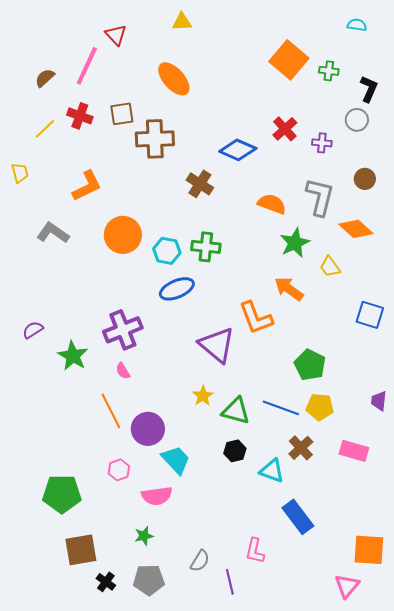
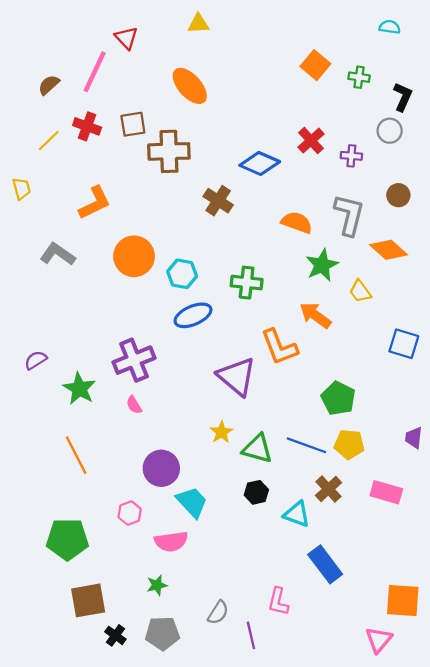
orange square: (289, 60) -> (315, 65), size x0.7
green cross: (206, 247) -> (247, 283), moved
orange line: (111, 411) -> (76, 455), moved

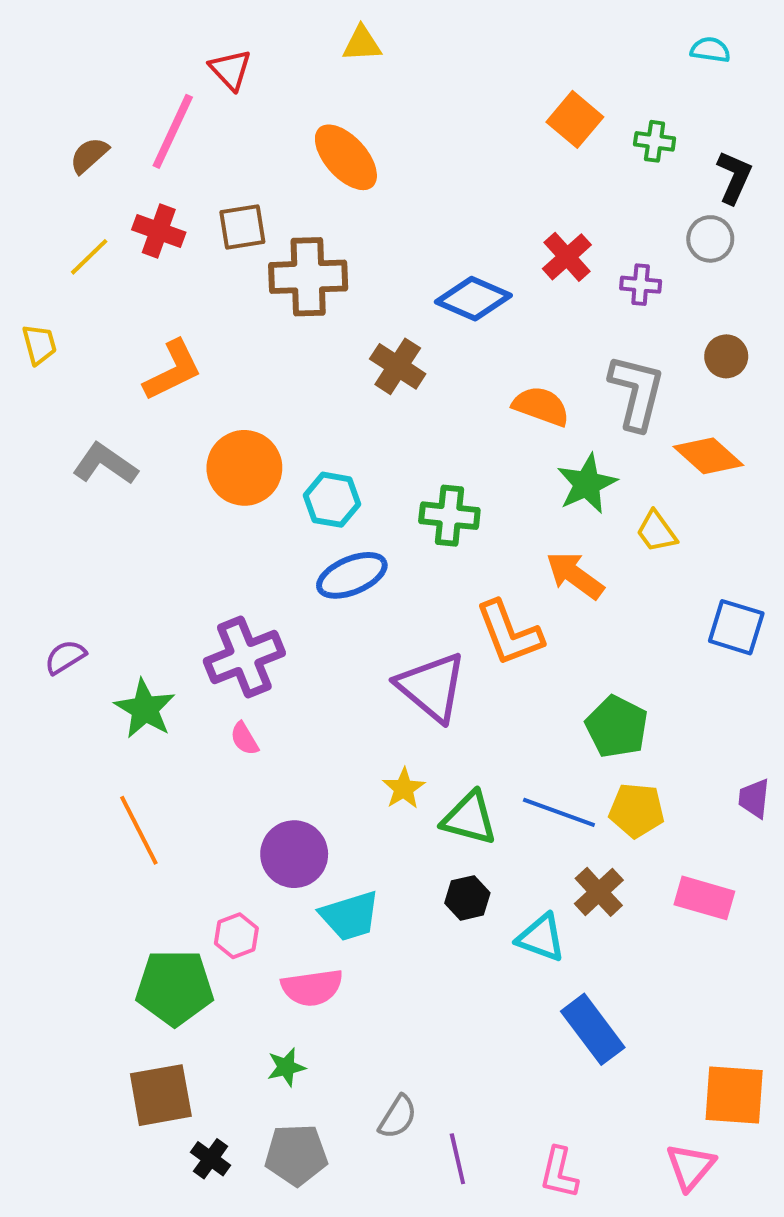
cyan trapezoid: (192, 502) -> (350, 916), turned 116
green pentagon: (67, 539) -> (175, 988), moved
pink L-shape: (278, 602) -> (559, 1173), moved

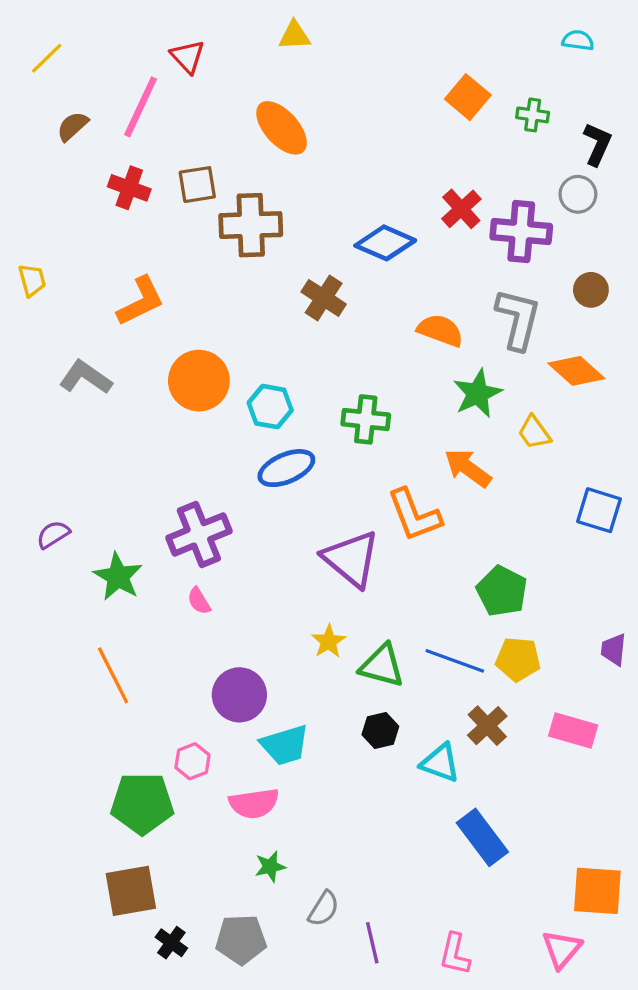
yellow line: (89, 257) -> (47, 58), moved
purple cross: (641, 285) -> (521, 232), size x1.8
green star: (286, 1067) -> (270, 867), moved

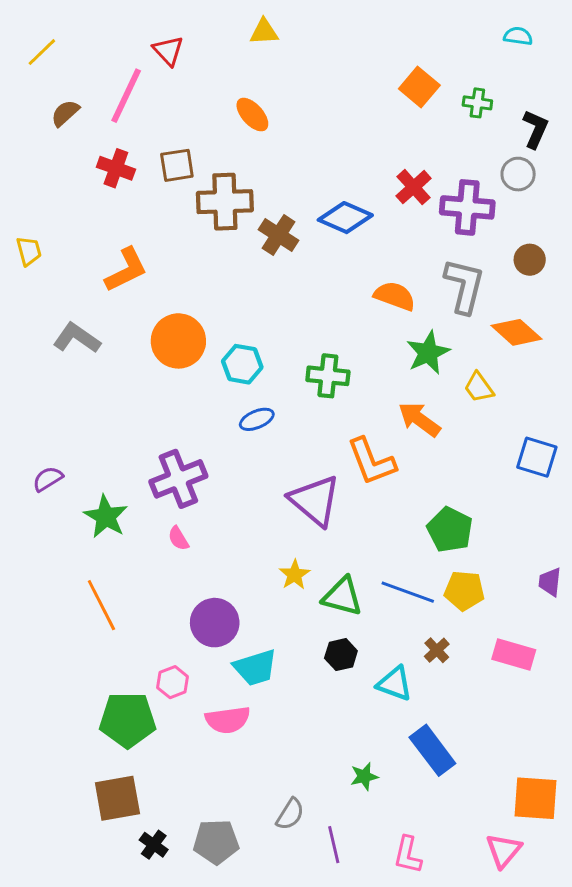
orange ellipse: (282, 128) -> (252, 115), size x0.7
brown cross: (324, 298) -> (279, 235), moved
blue ellipse: (286, 468) -> (257, 419), size x0.7
brown cross: (487, 726) -> (437, 650), size x0.7
green star: (270, 867) -> (364, 776), moved

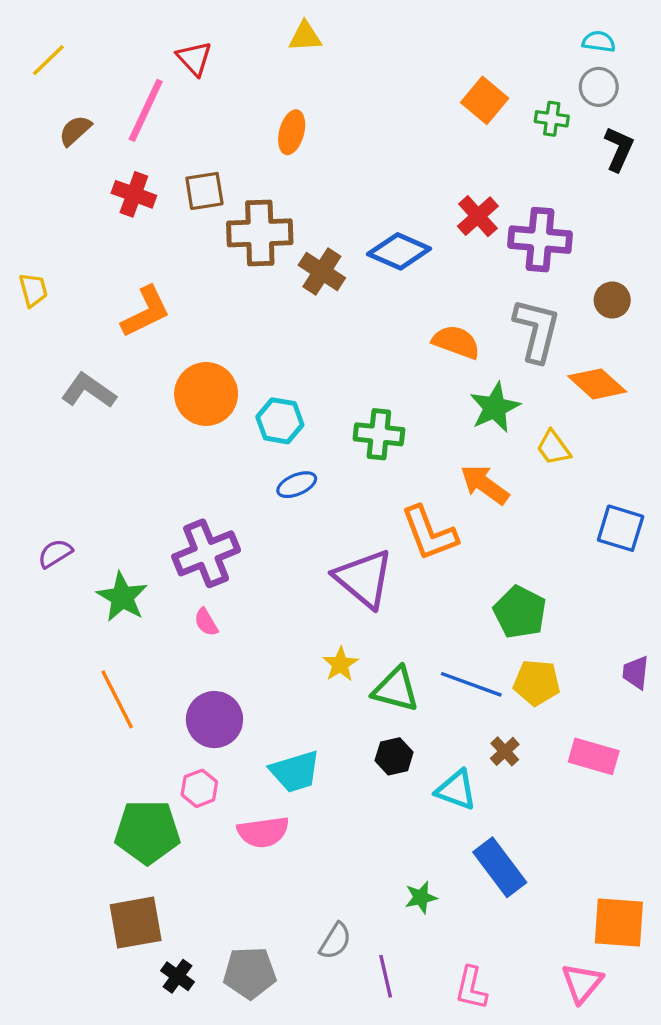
orange ellipse: (252, 115) -> (292, 132), turned 57
gray circle: (518, 174) -> (599, 87), moved
purple circle: (215, 623) -> (214, 720), moved

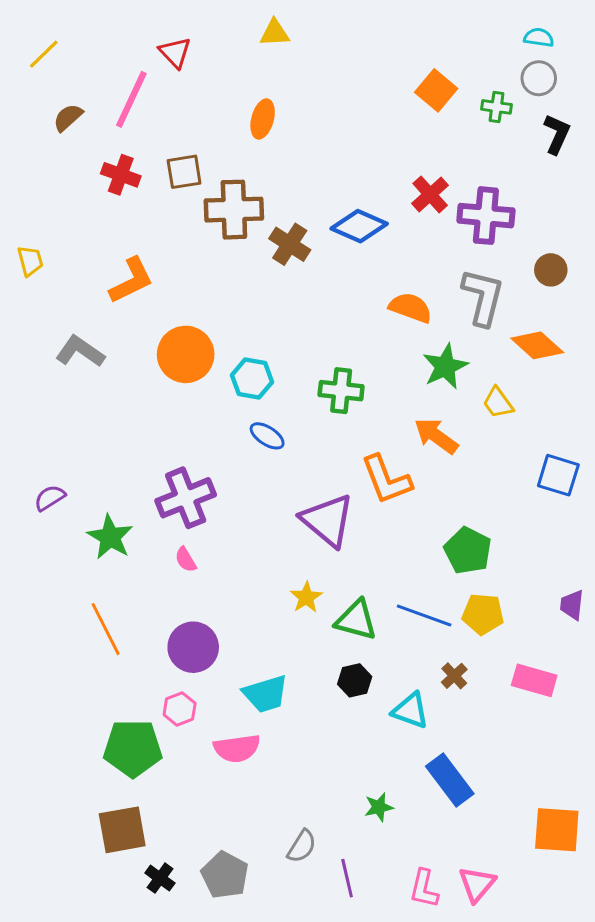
blue ellipse: (297, 485) -> (267, 436), turned 56
gray pentagon: (250, 973) -> (225, 875), turned 30
pink triangle: (582, 983) -> (477, 884), moved

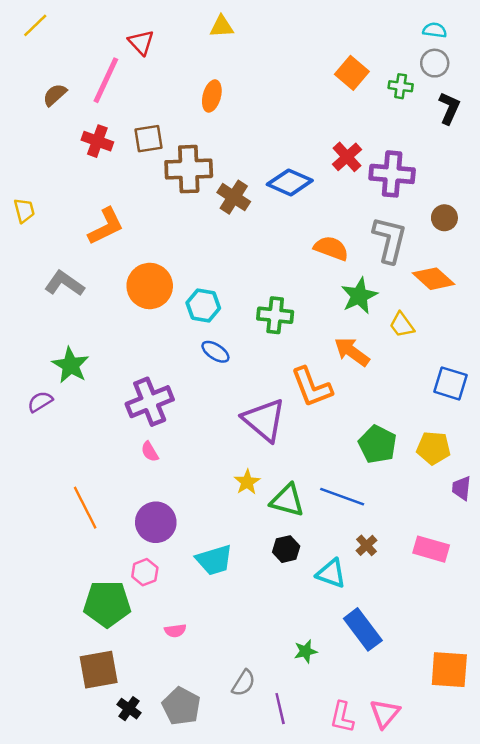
yellow line: (44, 54) -> (35, 25), moved
green star: (110, 537) -> (71, 365), moved
yellow pentagon: (483, 614) -> (433, 448), moved
pink semicircle: (237, 748) -> (175, 631), moved, size x0.6

